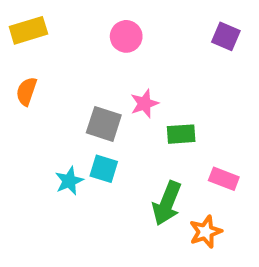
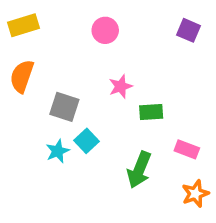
orange semicircle: (26, 91) -> (22, 76), size x1.4
gray square: (104, 124) -> (64, 107), moved
cyan square: (104, 169) -> (87, 141), turned 30
orange star: (206, 232) -> (195, 194), moved

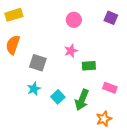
pink circle: (105, 30) -> (74, 20), moved
cyan square: (87, 141) -> (58, 97), moved
orange star: (195, 194) -> (104, 119), moved

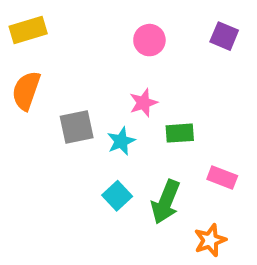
gray square: (38, 63) -> (77, 127), turned -30
cyan star: (34, 89) -> (121, 141), moved

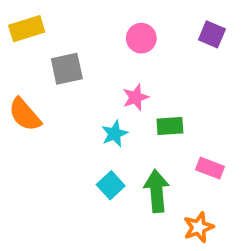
orange semicircle: (26, 91) -> (25, 115), moved, turned -60
gray square: (77, 127) -> (67, 69), moved
green arrow: (166, 202) -> (157, 191), turned 153

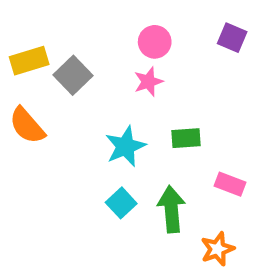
yellow rectangle: (27, 29) -> (29, 61), moved
gray square: (67, 69) -> (73, 75), turned -32
pink star: (136, 97) -> (148, 82), moved
cyan star: (115, 134) -> (125, 146), size x1.4

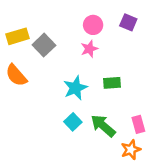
purple square: (232, 38) -> (128, 22), moved
pink rectangle: (230, 184) -> (138, 124), moved, turned 54
green arrow: (171, 209) -> (103, 126), turned -44

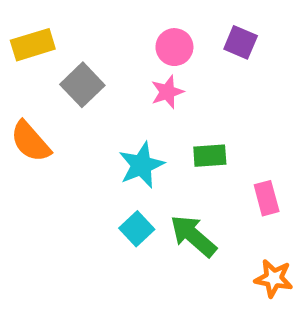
yellow rectangle: (17, 36) -> (33, 45), moved
pink rectangle: (138, 124) -> (267, 198), moved
orange star: (131, 150) -> (274, 278), moved, turned 30

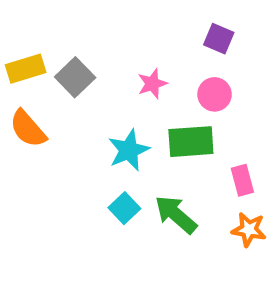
yellow rectangle: (33, 45) -> (26, 69), moved
pink circle: (174, 47) -> (215, 94), moved
green rectangle: (210, 156) -> (191, 142), size x1.5
orange star: (274, 278) -> (249, 230), moved

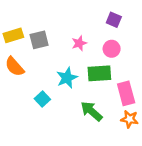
gray square: (75, 77) -> (39, 40), turned 30
pink rectangle: (242, 180) -> (126, 93), size x1.5
cyan square: (124, 208) -> (42, 99), moved

